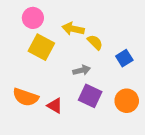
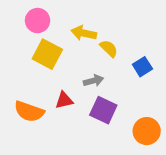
orange circle: (127, 101) -> (147, 131), moved
red triangle: (55, 106) -> (64, 100), moved, turned -42

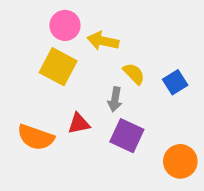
pink circle: (38, 21) -> (65, 25), moved
yellow semicircle: (109, 49) -> (134, 74), moved
gray arrow: (93, 81) -> (115, 99), turned 114

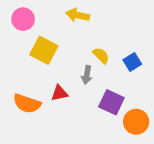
pink circle: (65, 25) -> (23, 19), moved
yellow arrow: (103, 41) -> (78, 15), moved
purple square: (127, 136) -> (111, 102), moved

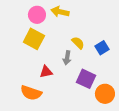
pink circle: (23, 19) -> (37, 15), moved
orange semicircle: (27, 104) -> (31, 93), moved

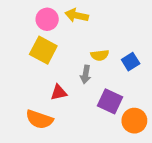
yellow semicircle: (78, 43) -> (100, 55), turned 128

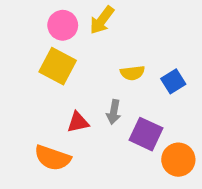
yellow arrow: (77, 15) -> (102, 20), turned -65
gray arrow: (86, 74) -> (114, 112), moved

